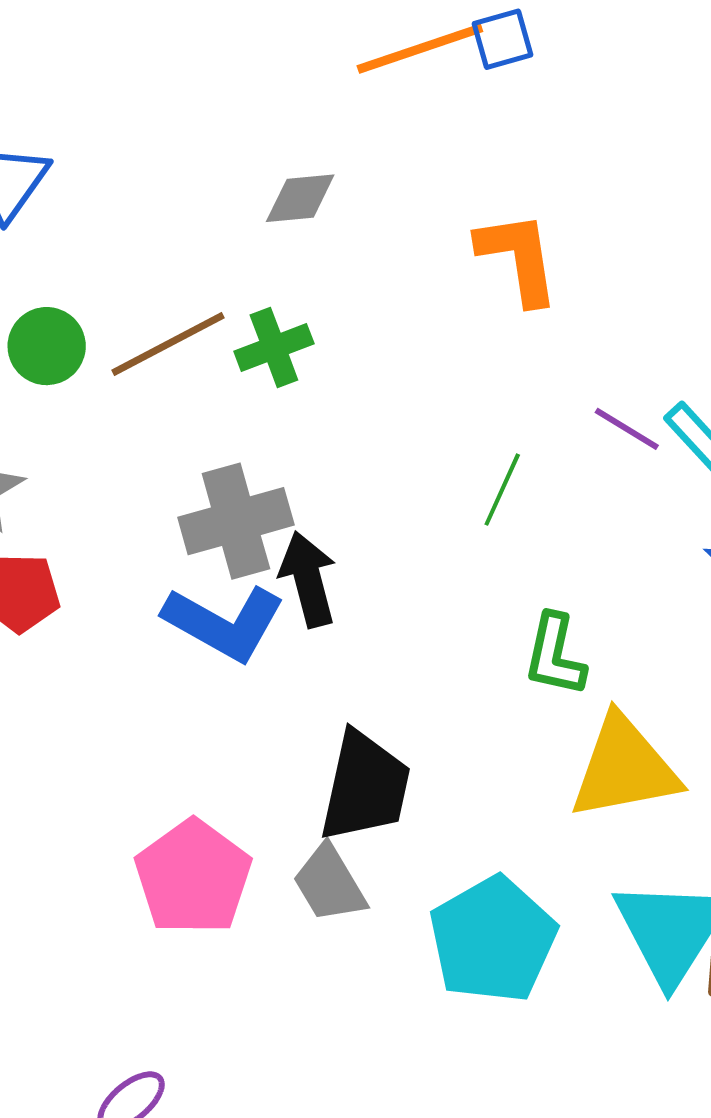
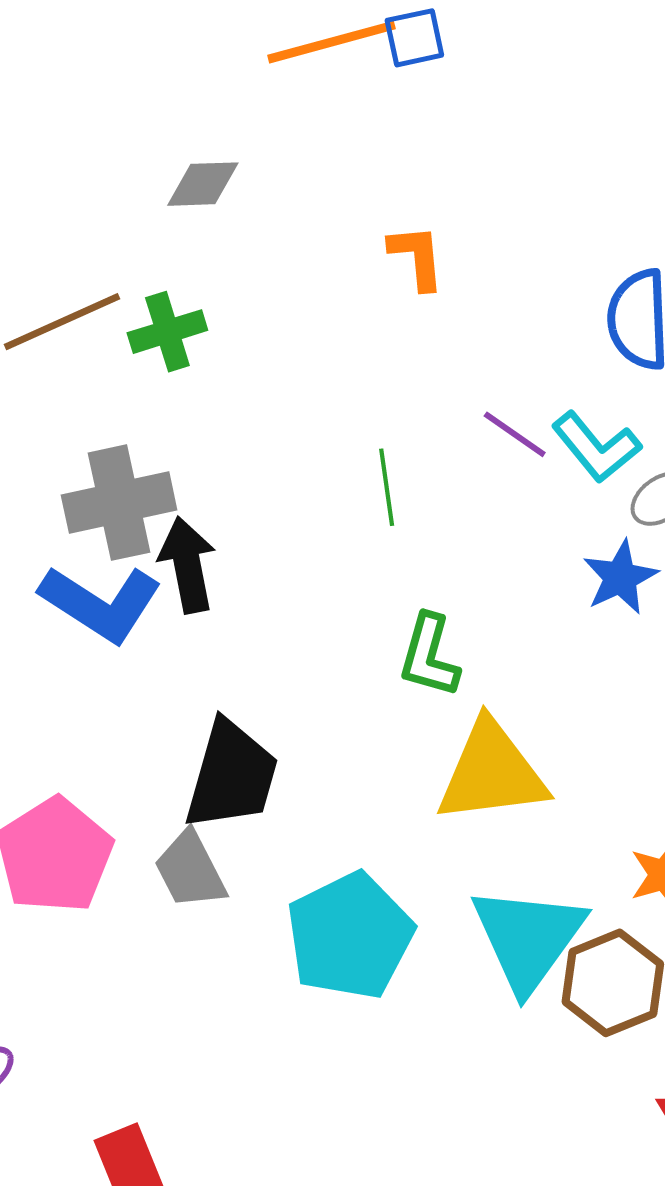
orange L-shape: (518, 258) -> (417, 257), size x0.7
green line: (502, 490) -> (387, 487), turned -36

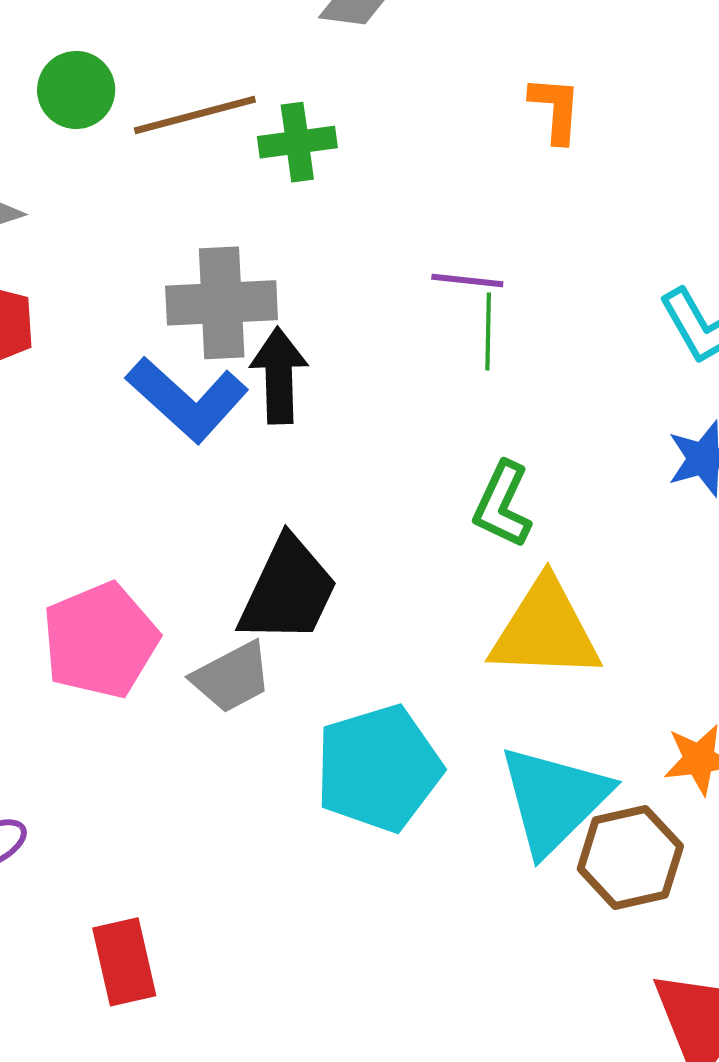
purple line: (515, 434) -> (467, 281), moved, turned -38
gray trapezoid: (190, 870) -> (232, 677), turned -100

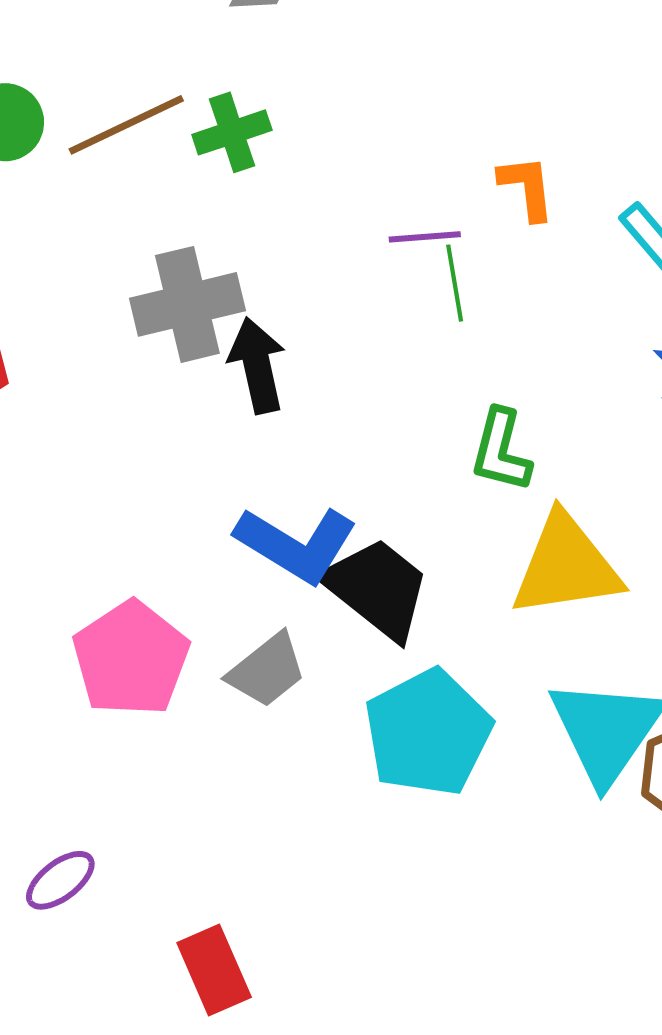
orange L-shape: (555, 109) -> (527, 188), moved
blue L-shape: (187, 399) -> (296, 544), moved
black trapezoid: (288, 590) -> (377, 588), moved, turned -66

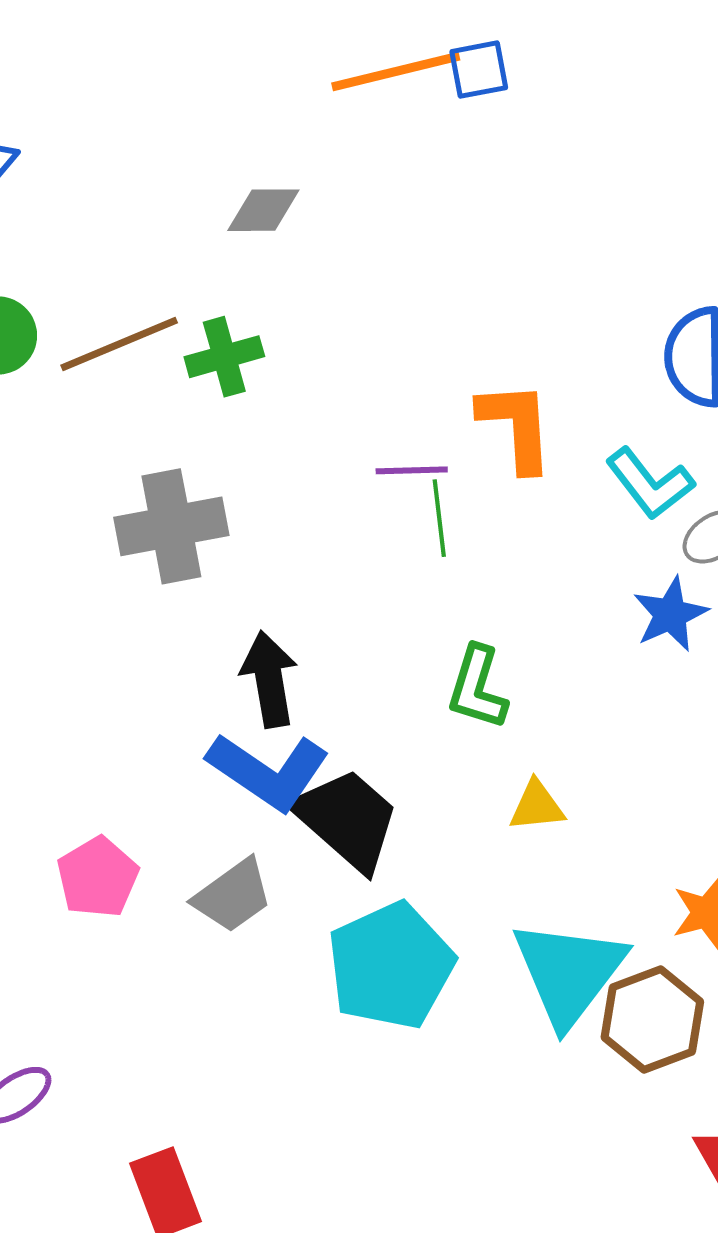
orange L-shape: (527, 188) -> (516, 426), size x1.4
black arrow: (257, 365) -> (269, 679), moved
yellow triangle: (566, 566) -> (537, 806), size x0.5
pink pentagon: (131, 659) -> (98, 877), size x0.7

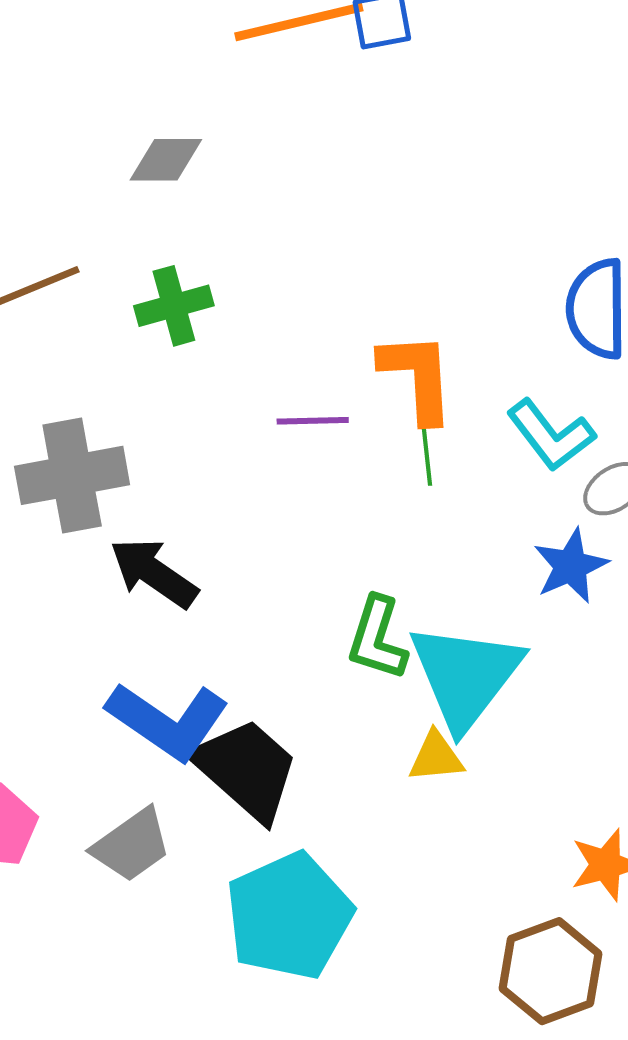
green cross: (224, 357) -> (174, 306), moved
green line: (439, 518) -> (426, 447), moved
black arrow: (269, 679) -> (154, 573), moved, turned -46
cyan triangle: (569, 973) -> (465, 676), moved

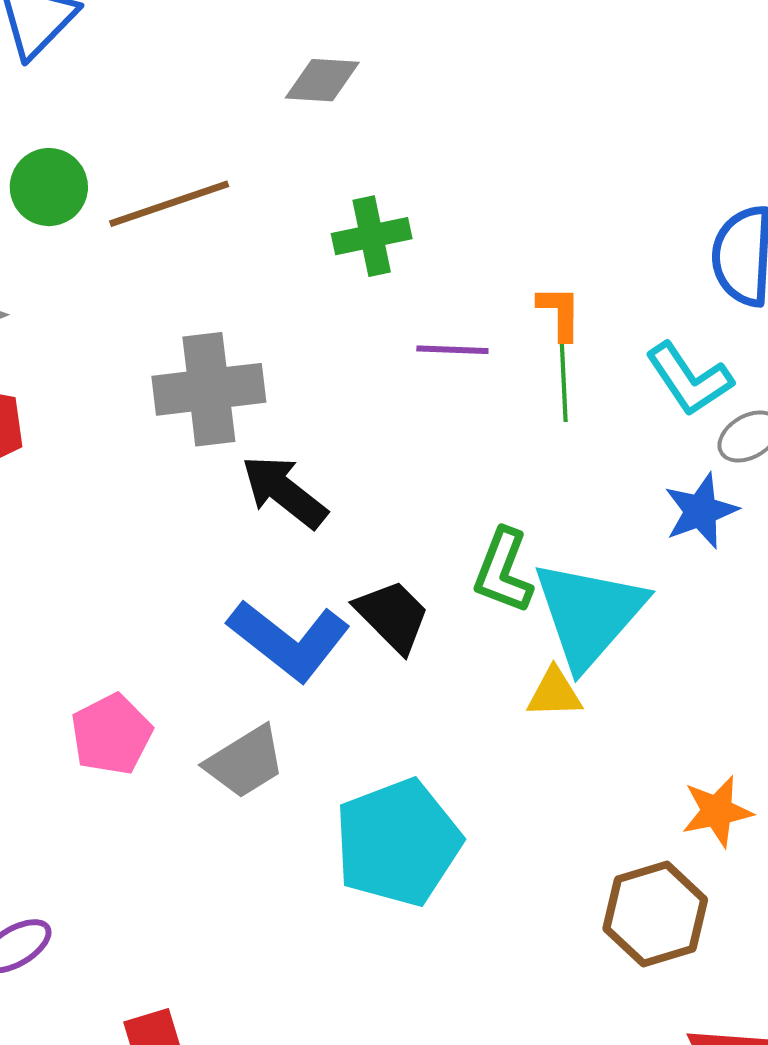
green cross: (174, 306) -> (372, 236), moved
orange L-shape: (417, 377) -> (560, 313), size x0.6
black trapezoid: (246, 769) -> (392, 616), moved, size x0.7

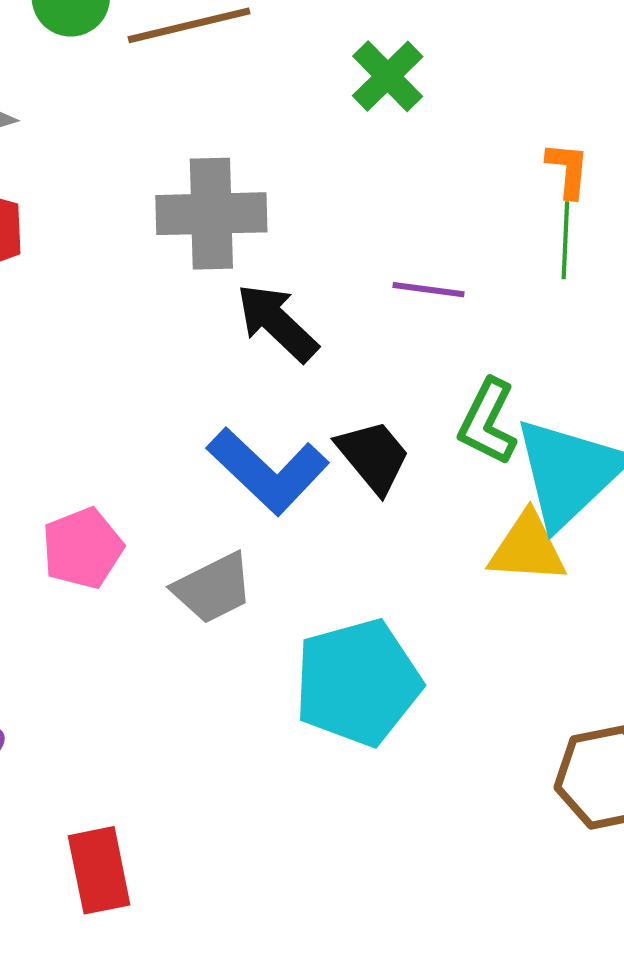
green cross: (372, 236) -> (388, 76), turned -38
purple line: (452, 350) -> (429, 290), moved
yellow triangle: (554, 693) -> (527, 548), size x1.4

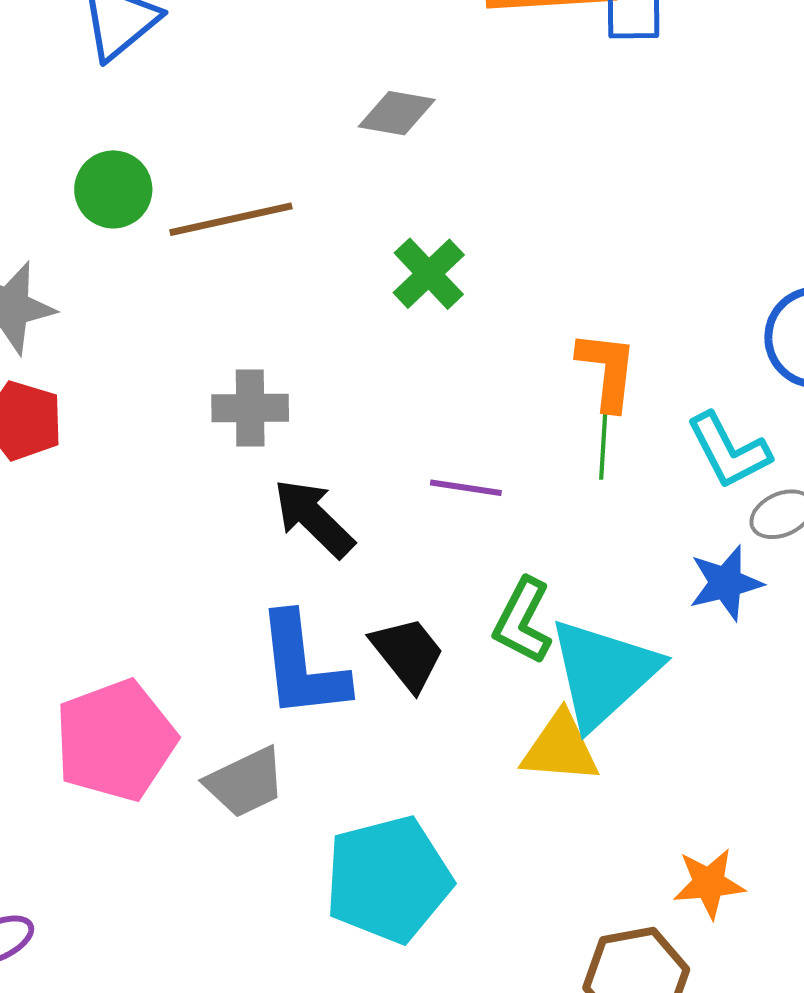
orange L-shape: (568, 170) -> (607, 370), size x1.4
gray cross: (211, 214) -> (250, 408), size x0.7
blue L-shape: (268, 471) -> (302, 666), turned 39
pink pentagon: (83, 548) -> (115, 740), size x1.5

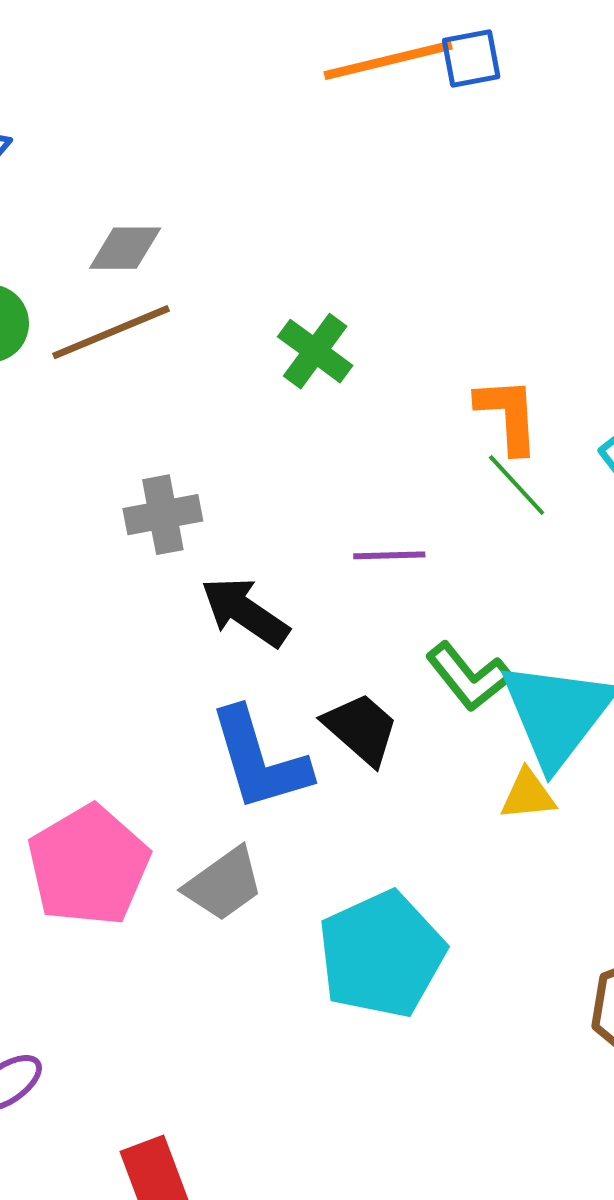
gray diamond: (397, 113) -> (125, 248), moved
green line: (604, 441) -> (517, 485), turned -36
green L-shape: (523, 621) -> (469, 677), turned -56
yellow triangle: (560, 748) -> (528, 795), size x0.7

